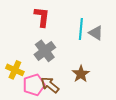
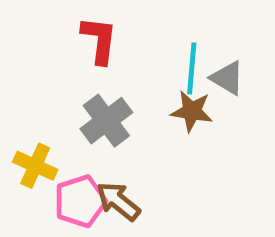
brown star: (81, 74) -> (192, 111), moved, turned -30

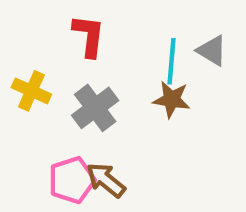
gray triangle: (227, 78) -> (212, 51), moved
yellow cross: (35, 166) -> (31, 91), moved

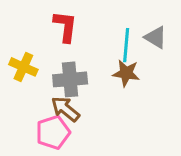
gray cross: (95, 108) -> (70, 79), turned 32
brown arrow: (106, 180) -> (65, 109), moved

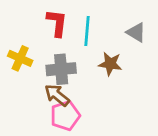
cyan line: (126, 45) -> (87, 31), moved
pink pentagon: (53, 132) -> (65, 116), moved

